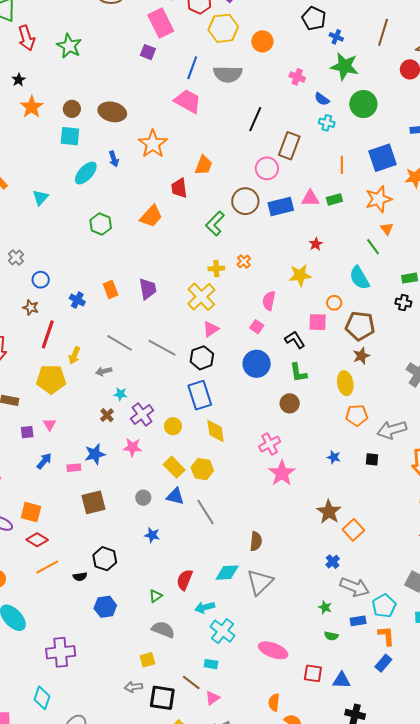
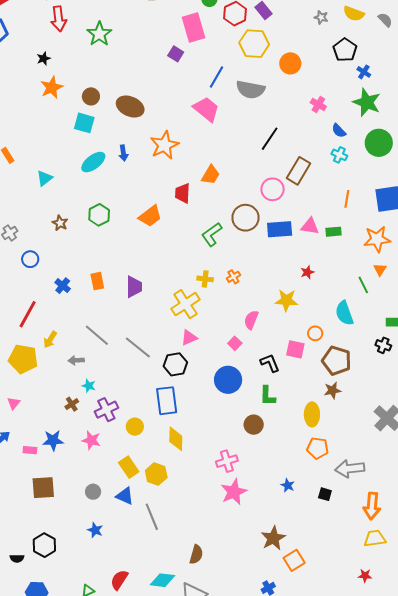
brown star: (31, 308) -> (60, 223), moved

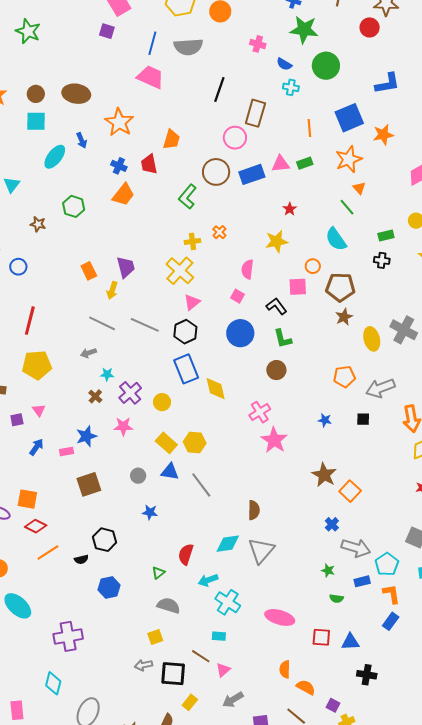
blue cross: (63, 286) -> (119, 166), moved
yellow arrow: (50, 340) -> (112, 290), moved
yellow ellipse: (312, 414) -> (372, 339), moved
yellow diamond: (176, 439) -> (216, 389), moved

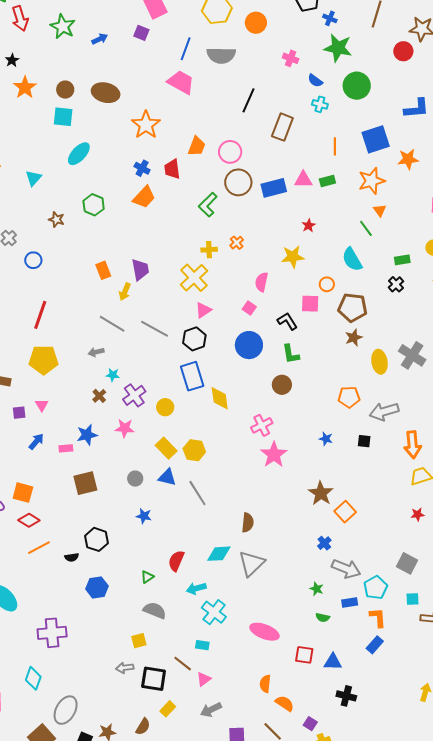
pink circle: (235, 138) -> (230, 152), moved
blue arrow: (82, 140) -> (100, 39), moved, turned -98
black cross: (382, 260) -> (396, 284), turned 35

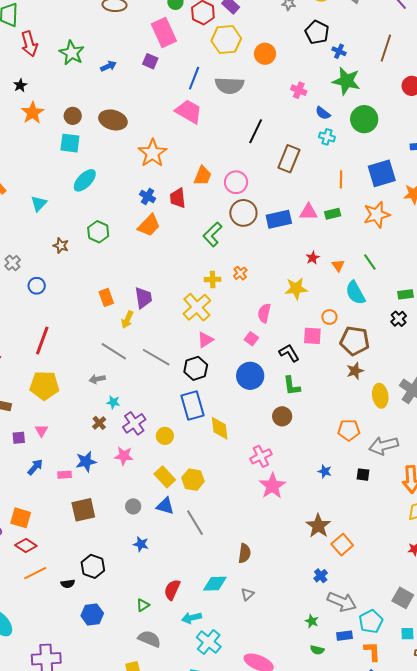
orange triangle: (380, 210) -> (338, 266), moved
gray triangle: (252, 563) -> (247, 594), size x0.5

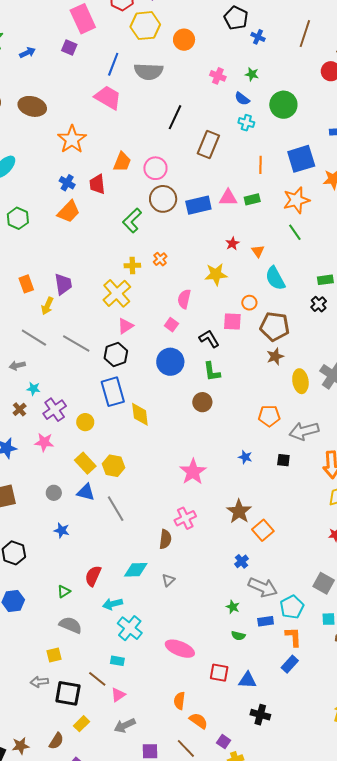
green star: (346, 81) -> (252, 74), moved, size x0.5
green line: (370, 262) -> (295, 232), moved
pink cross: (261, 456) -> (185, 518), moved

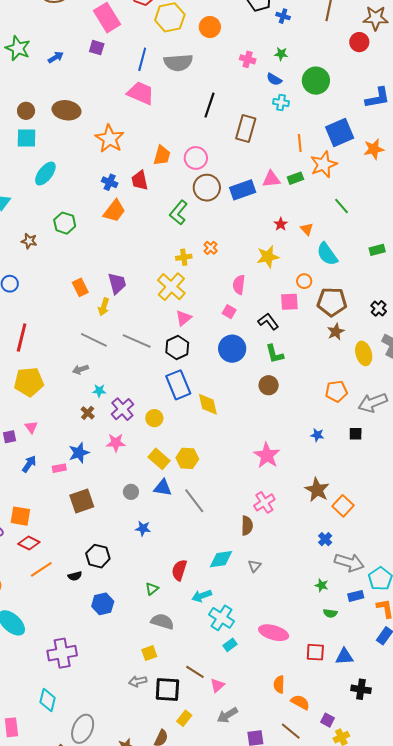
orange star: (296, 200) -> (324, 164), moved
black cross: (319, 304) -> (379, 308), moved
cyan rectangle: (117, 661) -> (230, 645), moved, turned -40

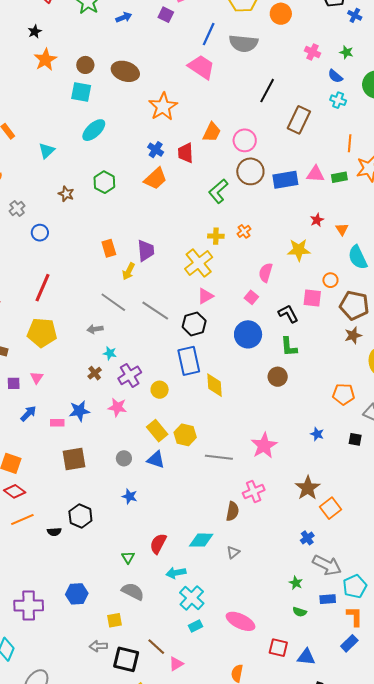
gray line: (194, 501) -> (219, 457), moved, turned -56
green triangle: (152, 589) -> (128, 557), turned -32
blue hexagon: (103, 604) -> (77, 594), moved

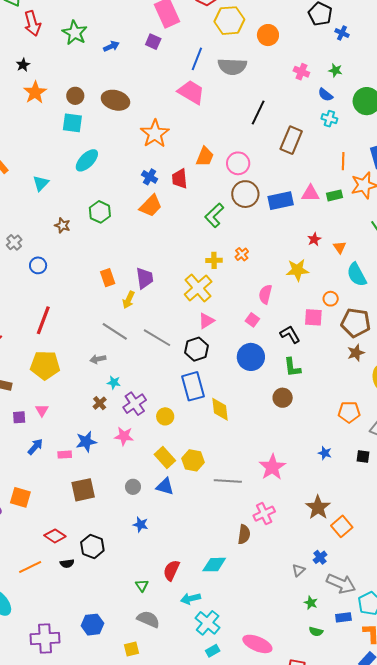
red diamond: (15, 491) -> (55, 536), moved
orange line: (22, 519) -> (30, 567), moved
gray triangle: (233, 552) -> (298, 570), moved

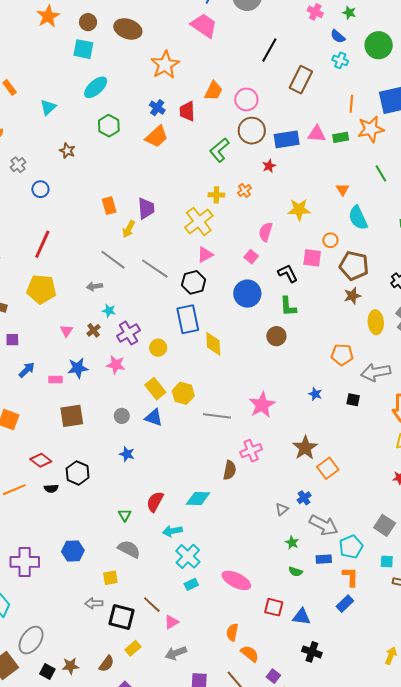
green hexagon: (100, 212) -> (109, 126), moved
red star: (314, 239) -> (269, 166), moved
pink triangle: (42, 410) -> (67, 331), moved

